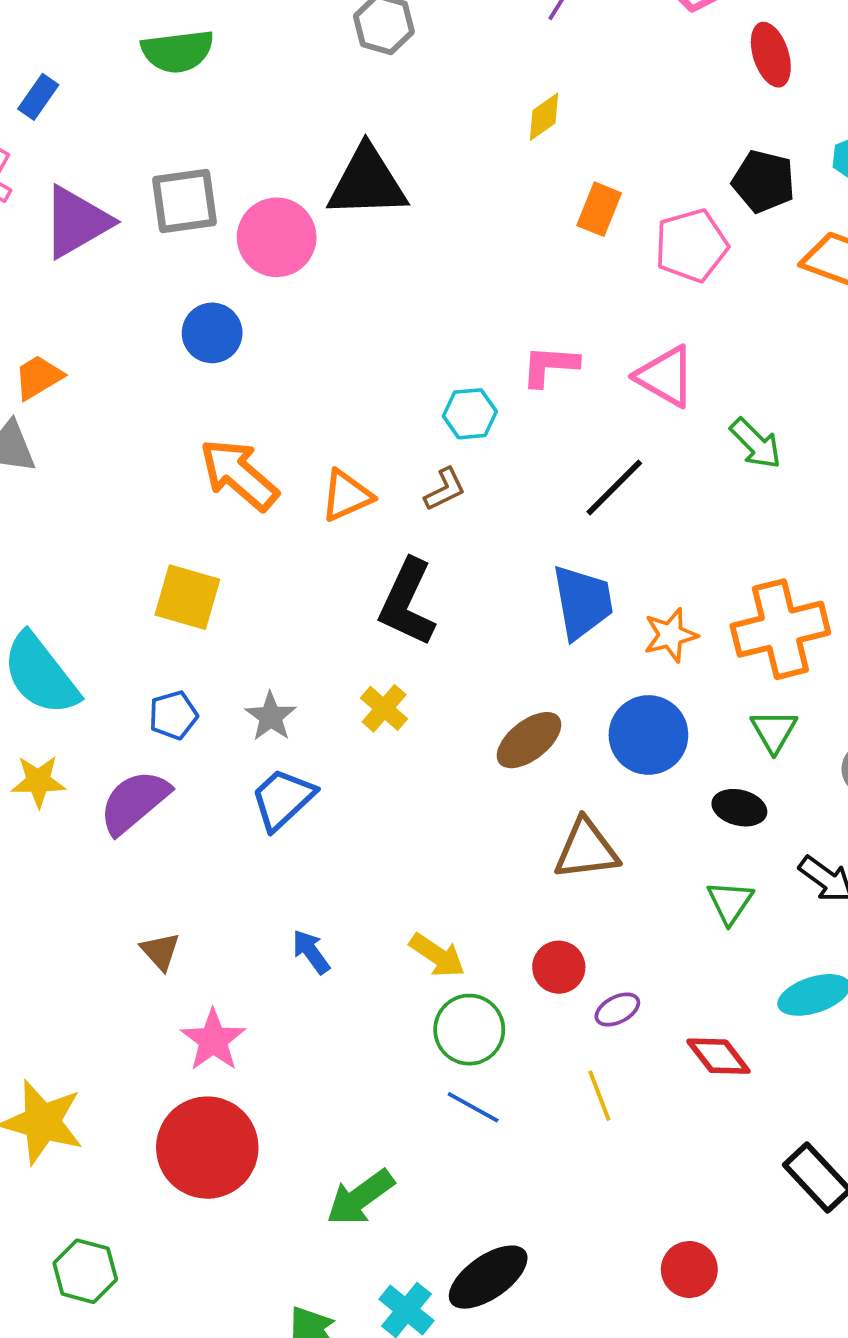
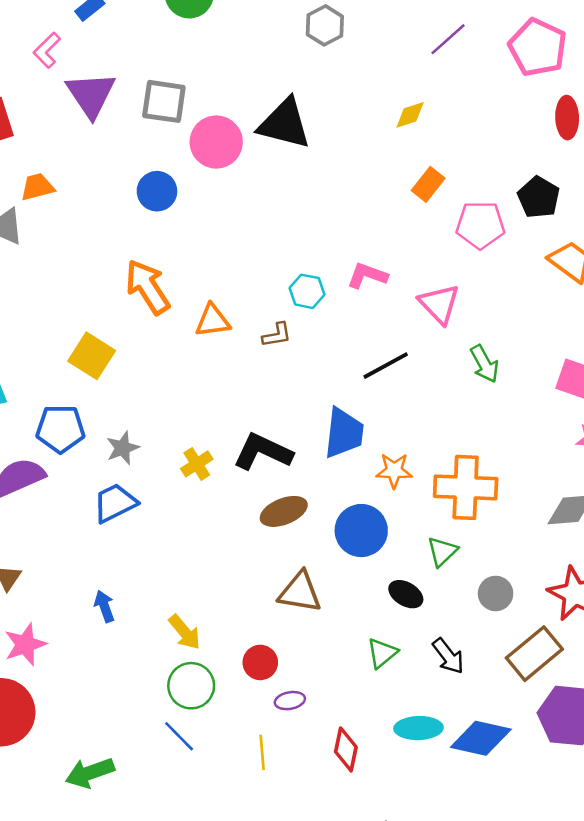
purple triangle: (76, 222) -> (91, 95), turned -50
black L-shape: (407, 603) -> (263, 452), moved, turned 74
blue pentagon: (173, 715) -> (60, 429), size x1.5
red diamond: (718, 1056) -> (346, 749), turned 33

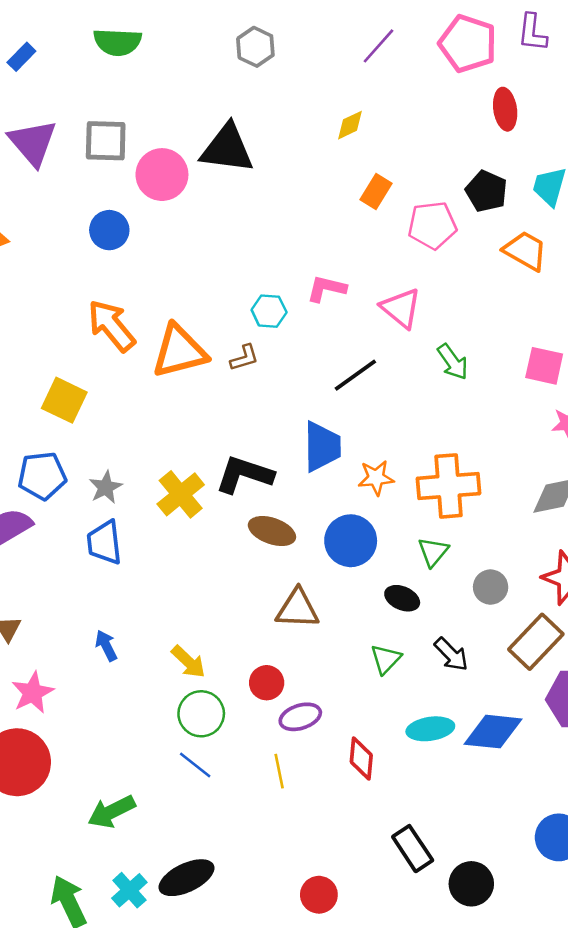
orange triangle: (213, 321) -> (179, 351), size x1.6
yellow cross: (197, 464) -> (181, 494), size x1.5
blue trapezoid: (115, 503) -> (104, 543), turned -63
brown ellipse: (284, 511) -> (272, 531), turned 48
purple ellipse: (290, 701) -> (300, 717), size x1.4

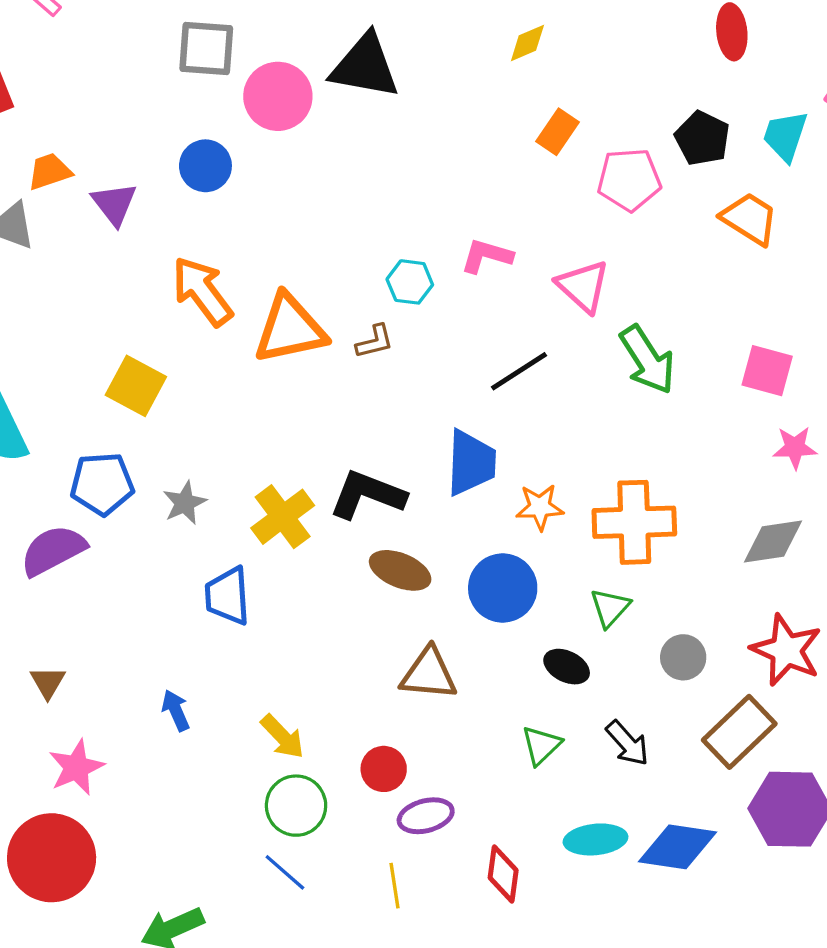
purple triangle: (33, 143) -> (114, 204), moved, size x0.7
green arrow: (453, 362) -> (647, 360), size x1.4
blue trapezoid: (104, 543) -> (227, 596), moved

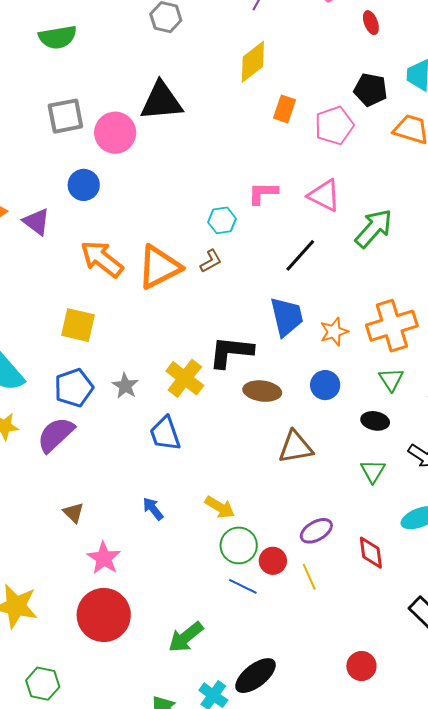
red ellipse: (732, 32) -> (371, 23), size x0.7
yellow diamond: (527, 43) -> (253, 62), size x1.6
green arrow: (647, 360) -> (374, 228), turned -90
blue circle: (503, 588) -> (325, 385), size x0.7
red circle: (384, 769) -> (273, 561), moved

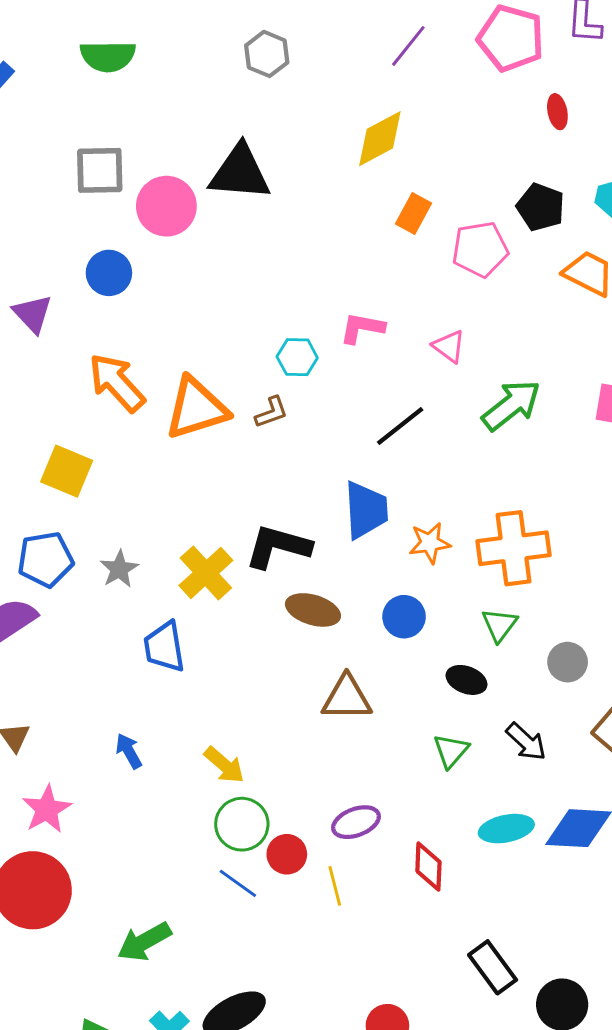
pink triangle: (324, 195) -> (449, 346), size x0.7

